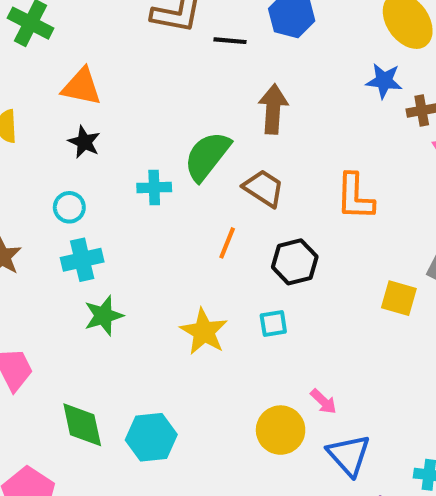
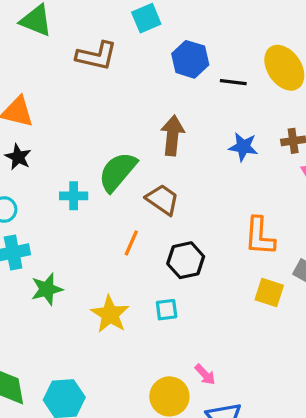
black line: (230, 41) -> (233, 82), moved
blue star: (384, 81) -> (243, 147), moved
orange L-shape: (355, 197) -> (260, 236), moved
green star: (104, 316) -> (47, 289), moved

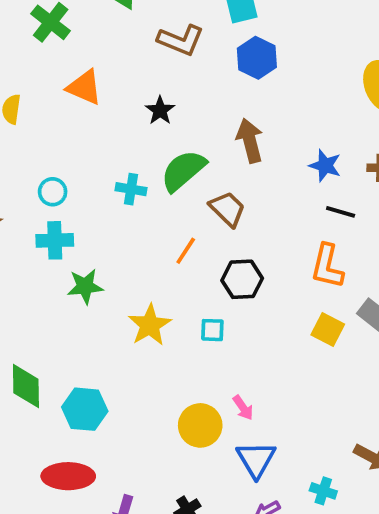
blue hexagon: (190, 59) -> (257, 58), moved
black line: (233, 82) -> (341, 212), moved
brown arrow: (172, 135) -> (250, 141), turned -30
black star: (18, 157) -> (160, 110), moved

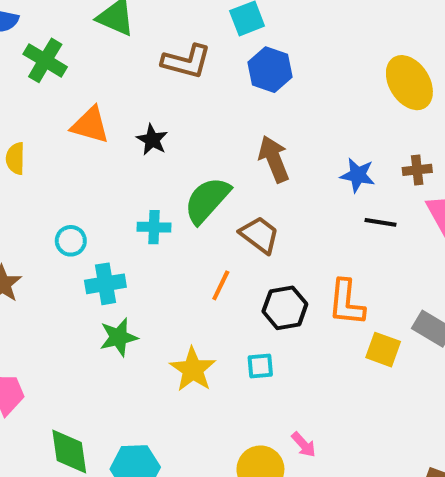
black star: (160, 110) -> (152, 140), moved
cyan cross: (55, 240) -> (105, 284), moved
orange L-shape: (327, 266) -> (346, 303), moved

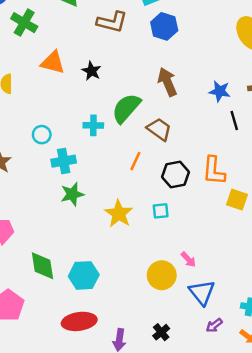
black line: (381, 222) -> (234, 120), turned 66

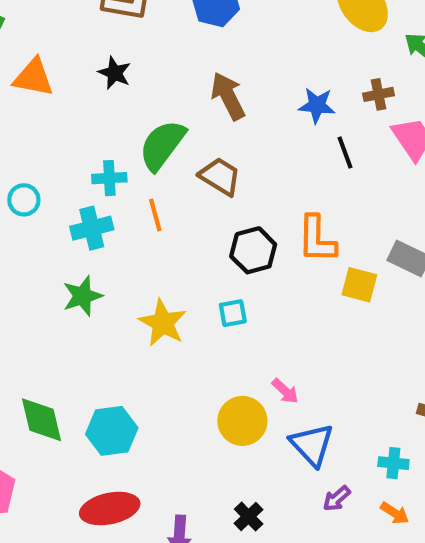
black star: (91, 71) -> (115, 73), moved
cyan cross: (64, 161) -> (92, 228), moved
orange line: (135, 161) -> (155, 215), moved, turned -36

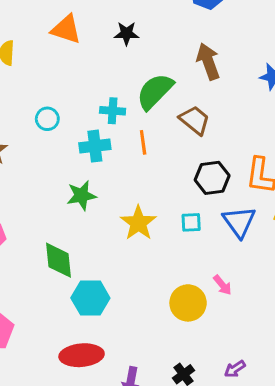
black star: (115, 73) -> (126, 33), turned -30
green diamond: (41, 420) -> (59, 260), moved
blue triangle: (312, 445) -> (239, 222), moved
purple arrow: (337, 499) -> (235, 369), moved

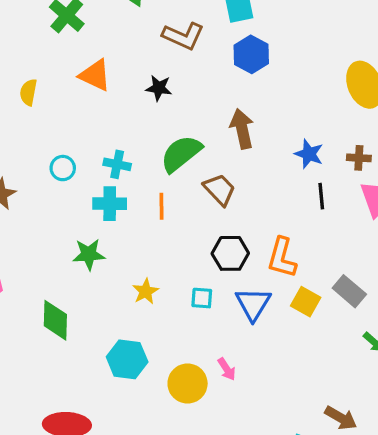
cyan cross: (113, 111) -> (117, 164), moved
yellow star: (138, 223) -> (146, 291), size x0.7
cyan hexagon: (90, 298) -> (127, 359), moved

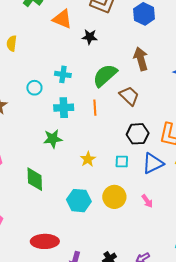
orange triangle: (95, 75) -> (62, 19), moved
cyan cross: (117, 164) -> (63, 74), moved
blue triangle: (253, 304) -> (153, 163), turned 35
pink arrow: (227, 369) -> (147, 201), moved
yellow circle: (188, 383) -> (114, 197), moved

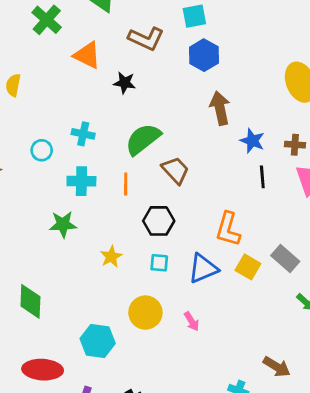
brown arrow: (141, 59) -> (220, 108), moved
black hexagon: (138, 134) -> (159, 221), moved
green diamond: (35, 179) -> (30, 301), moved
cyan hexagon: (79, 201) -> (98, 341), moved

